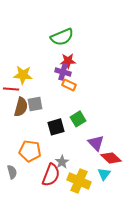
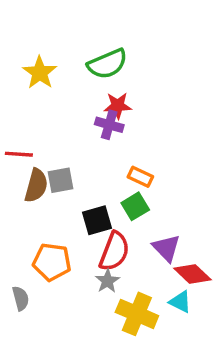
yellow star: (23, 75) -> (40, 73), moved, turned 30
orange rectangle: (69, 85) -> (140, 177), moved
cyan triangle: (104, 174) -> (180, 302), turned -40
red semicircle: (51, 175) -> (114, 251), moved

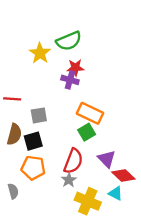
yellow star: (40, 73) -> (40, 53), moved
orange rectangle: (140, 177) -> (90, 113), size x1.6
brown semicircle: (36, 185) -> (14, 134), moved
black square: (97, 220) -> (33, 141), moved

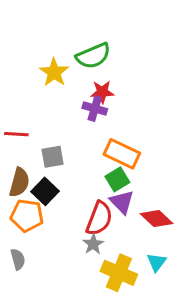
black square: (33, 141) -> (45, 191), turned -30
purple triangle: (107, 159) -> (122, 202), moved
orange pentagon: (33, 168) -> (27, 216), moved
red diamond: (123, 176) -> (157, 219), moved
cyan triangle: (116, 193) -> (157, 262), turned 40

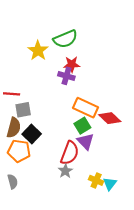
gray square: (53, 157) -> (23, 110), moved
red diamond: (157, 219) -> (110, 118), moved
yellow cross: (119, 273) -> (96, 180), moved, size x0.6

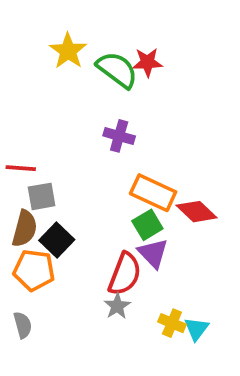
green semicircle: (65, 39) -> (117, 70), turned -120
yellow star: (38, 51) -> (68, 51), moved
red star: (72, 64) -> (147, 62), moved

